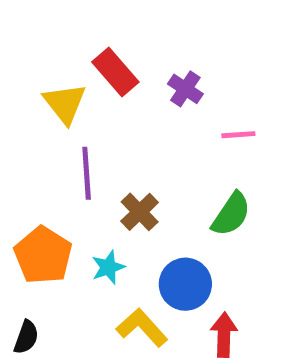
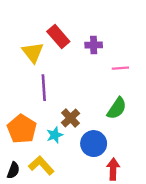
purple cross: (185, 89) -> (94, 45), turned -35
brown cross: (140, 212) -> (71, 118), moved
yellow L-shape: (142, 328) -> (41, 165), moved

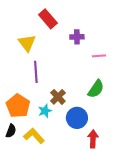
red rectangle: (58, 36) -> (48, 19), moved
black semicircle: (13, 170) -> (11, 131), moved

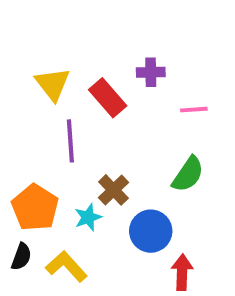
red rectangle: (48, 19) -> (108, 98), moved

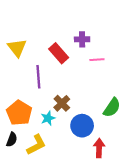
yellow triangle: (53, 84) -> (17, 48), moved
pink line: (194, 110) -> (97, 60), moved
green semicircle: (188, 174) -> (112, 108), moved
yellow L-shape: (66, 266) -> (36, 145), turned 105

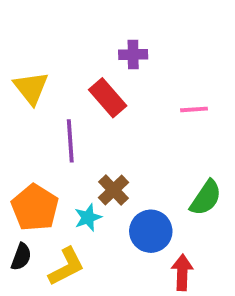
purple cross: (82, 39) -> (133, 55), moved
pink line: (97, 60) -> (194, 109), moved

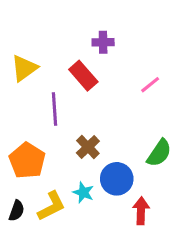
yellow triangle: (31, 88) -> (24, 68), turned 32
pink line: (194, 109) -> (150, 85), turned -35
cyan star: (88, 217) -> (83, 192), moved, turned -30
black semicircle: (21, 257) -> (17, 211), moved

